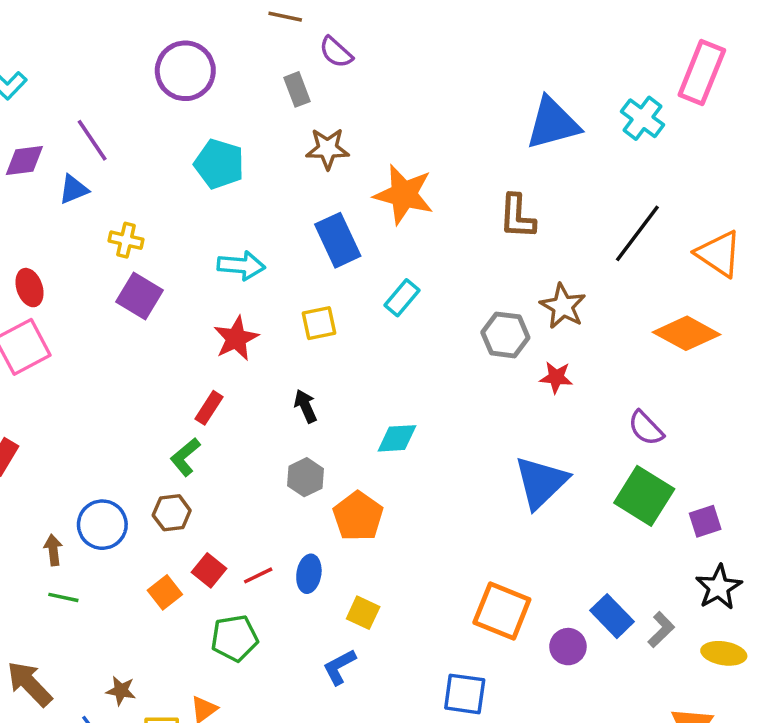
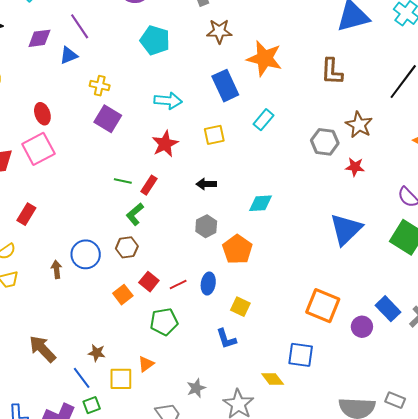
black arrow: (306, 406) -> (206, 184), turned -66
green line: (63, 597) -> (123, 181), moved
blue L-shape: (339, 667) -> (226, 339), turned -80

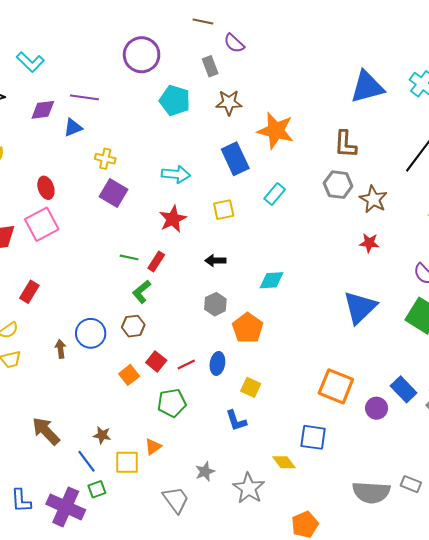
purple line: (80, 26) -> (84, 97), turned -48
cyan pentagon: (155, 40) -> (175, 100), moved
gray hexagon: (325, 142) -> (338, 185), moved

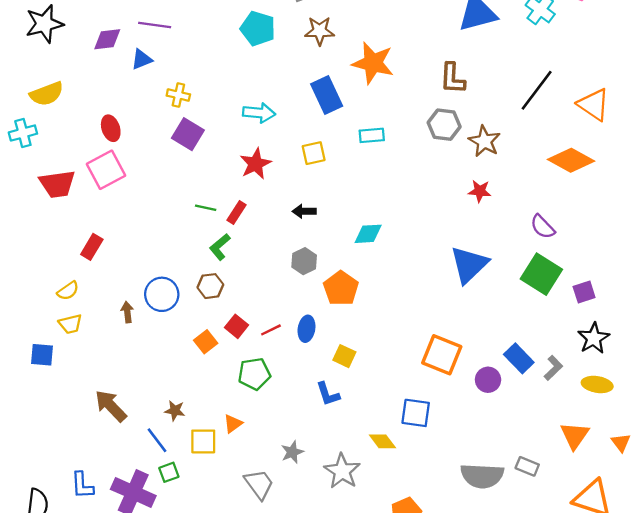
cyan rectangle: (275, 194) -> (372, 135), turned 45

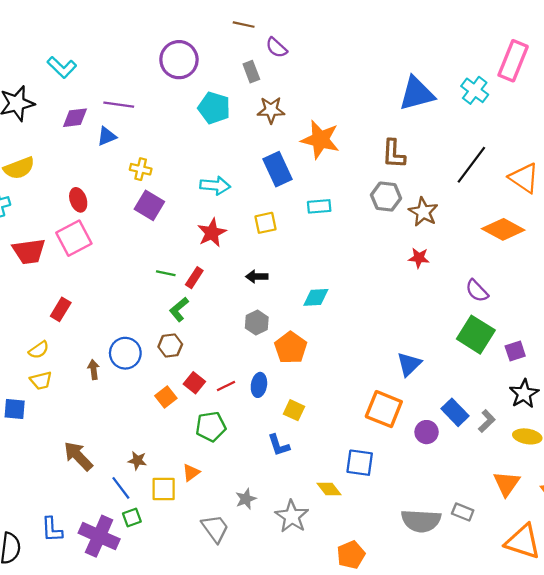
blue triangle: (469, 265) -> (409, 364), moved, size x0.7

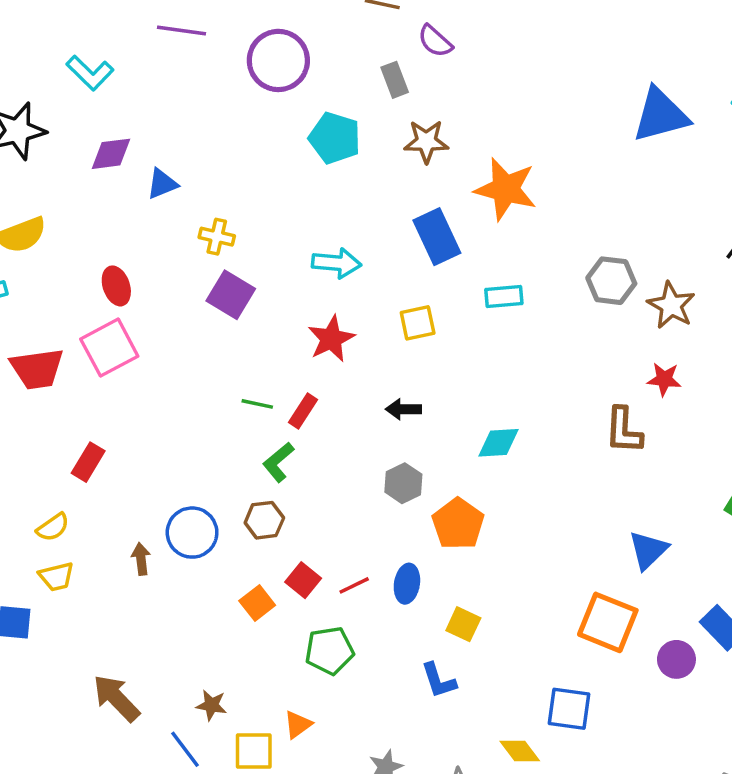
purple line: (119, 105) -> (181, 31), moved
brown L-shape: (394, 154) -> (624, 430), moved

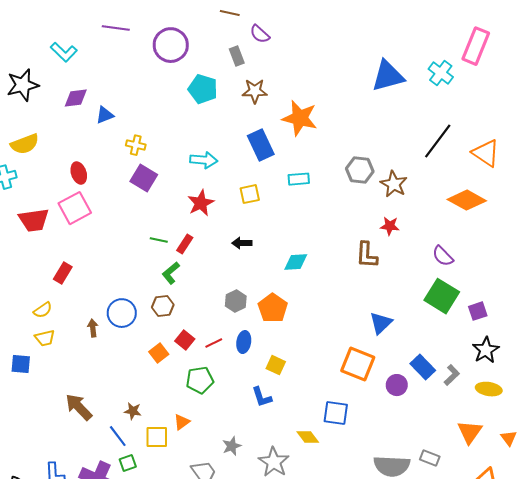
gray hexagon: (403, 483) -> (236, 301), moved

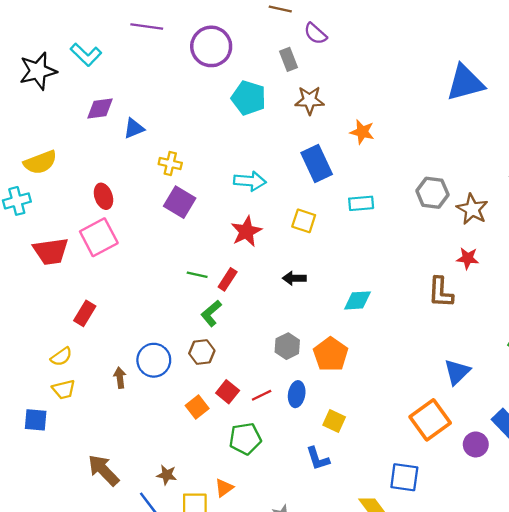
black star: (23, 85) -> (38, 71), moved
orange star: (300, 118) -> (362, 132), size x0.6
yellow square: (250, 194) -> (304, 221), turned 30
orange square: (358, 364) -> (430, 420), turned 32

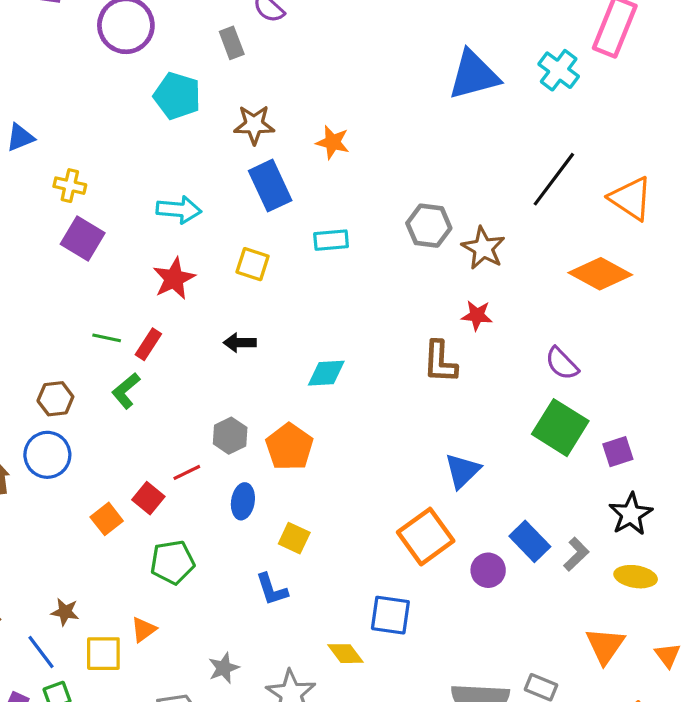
brown star: (310, 100) -> (254, 125), moved
brown hexagon: (202, 352) -> (55, 399), moved
red line: (262, 395) -> (187, 472), moved

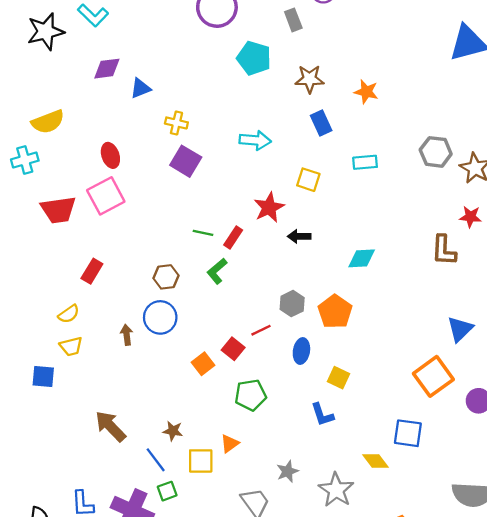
blue rectangle: (270, 186) -> (321, 123), size x0.7
red star: (174, 279) -> (269, 207), moved

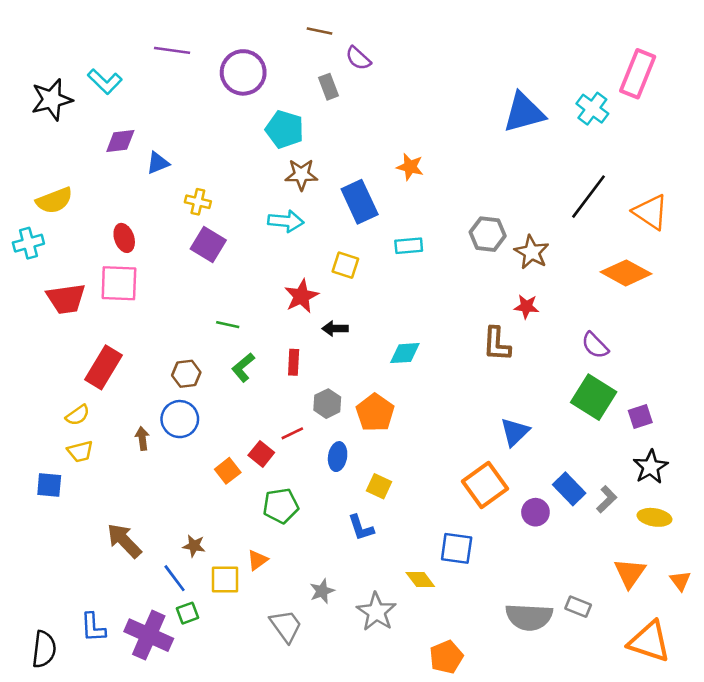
brown star: (310, 79) -> (301, 175), moved
blue rectangle: (321, 123) -> (360, 202), size x1.5
pink square: (106, 196) -> (119, 283), turned 30
red rectangle: (233, 238) -> (294, 362), moved, turned -30
red rectangle: (92, 271) -> (103, 367), size x1.5

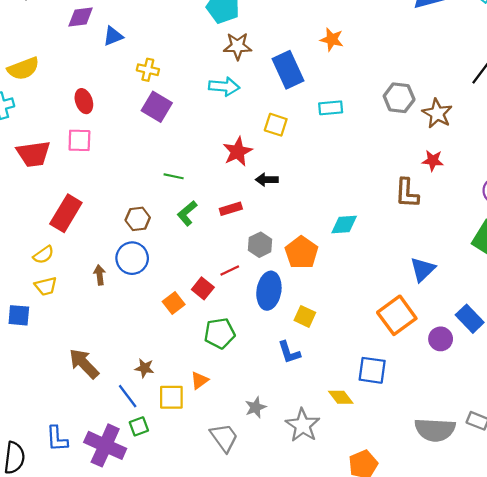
pink square: (119, 283) -> (79, 140), size x0.7
cyan diamond: (405, 353) -> (344, 224), moved
red rectangle: (294, 362) -> (231, 209), turned 70
blue ellipse: (338, 457) -> (269, 291), size x1.5

